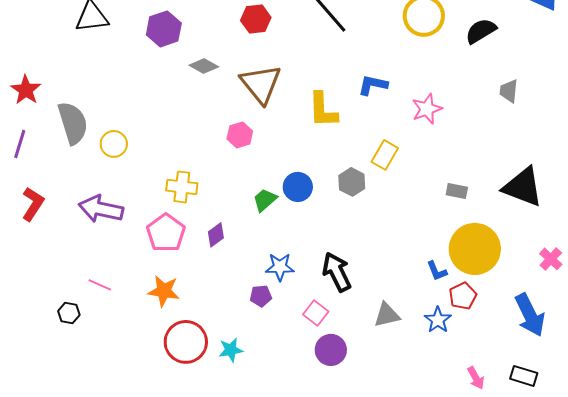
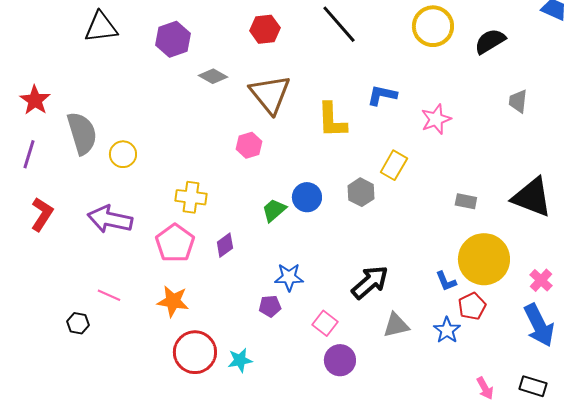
pink cross: (551, 259) -> (541, 280), moved
black arrow: (337, 272) -> (370, 282), moved, turned 75

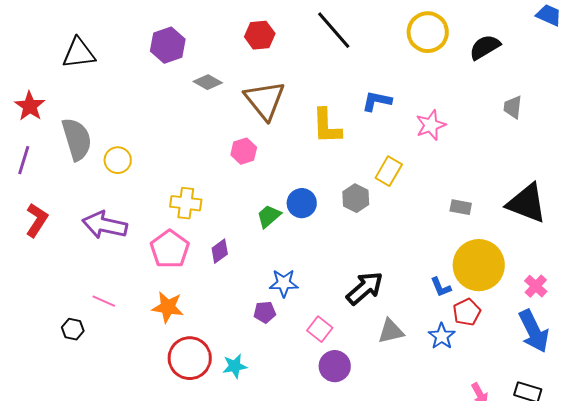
black triangle: (101, 27) -> (79, 53), moved

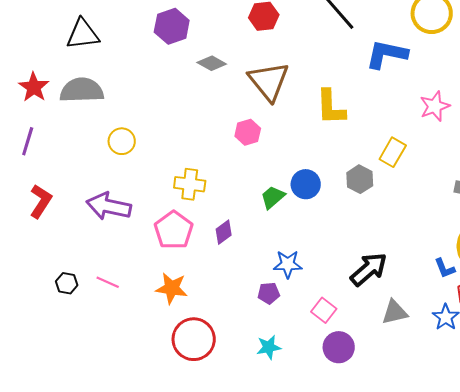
blue L-shape: (377, 101) -> (387, 54), moved, size x1.4
gray semicircle: (77, 139) -> (82, 90), moved, turned -75
black hexagon: (73, 329) -> (67, 283), moved
cyan star: (235, 366) -> (269, 347), moved

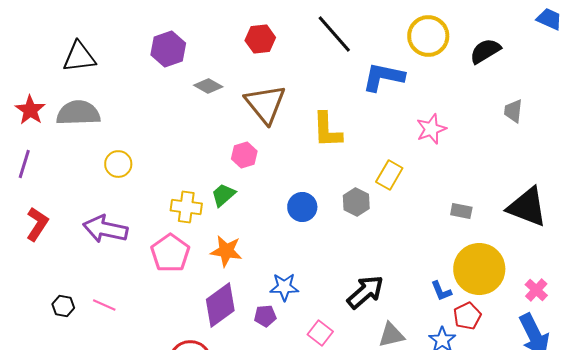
green trapezoid: (273, 197) -> (223, 195), moved
purple diamond: (224, 232) -> (220, 305), moved, size x1.8
orange star: (172, 288) -> (226, 251), moved

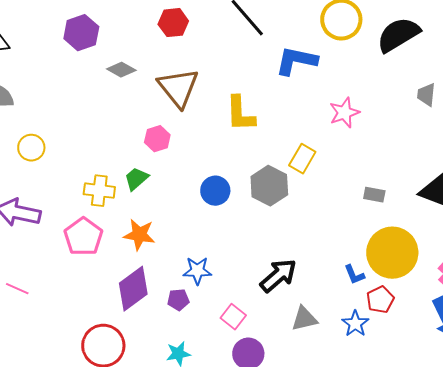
black semicircle: (485, 51) -> (398, 35), size x1.4
gray hexagon: (356, 202) -> (269, 186), size x1.4

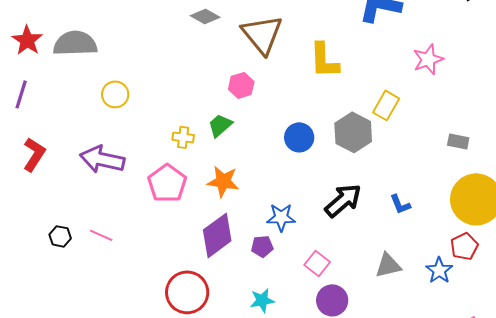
yellow cross: (99, 191) -> (183, 137), size x0.7
blue L-shape: (354, 275) -> (400, 204), moved
black arrow: (278, 276) -> (343, 200), moved

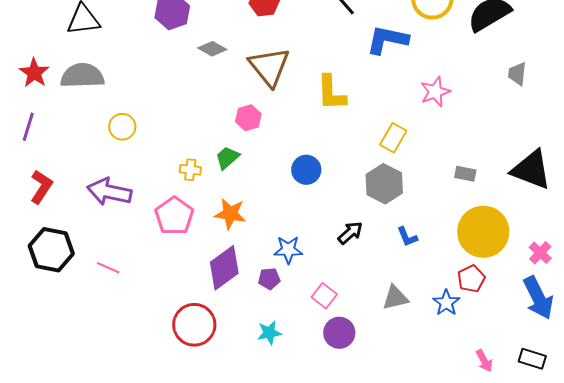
gray hexagon: (353, 132) -> (384, 184), moved
black arrow: (343, 200) -> (350, 233), size x0.7
black hexagon: (60, 236) -> (51, 250), moved, size x2.0

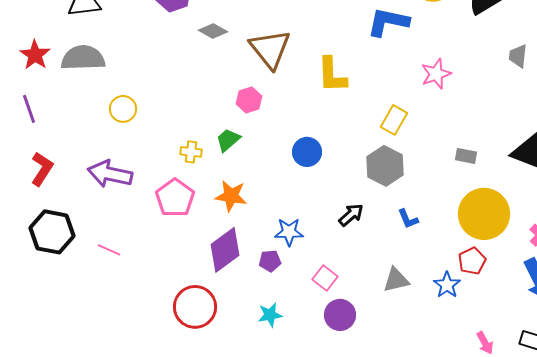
purple line: (28, 127) -> (29, 109), turned -36

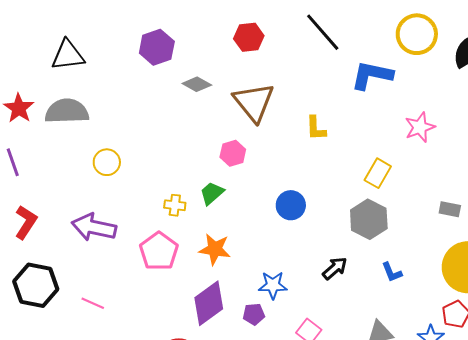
yellow L-shape: (332, 75) -> (316, 128), size x0.7

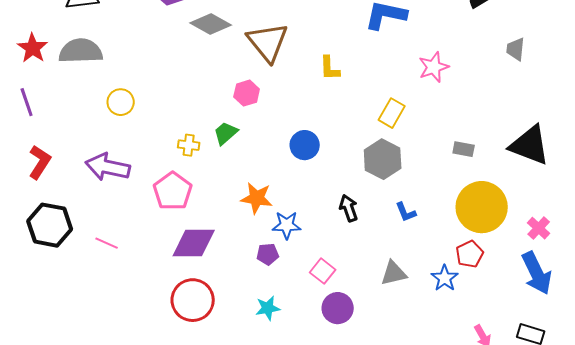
gray diamond: (197, 84) -> (211, 24), size x1.4
orange star: (215, 249) -> (257, 198), moved
black arrow: (335, 268) -> (349, 208), turned -68
purple diamond: (209, 303) -> (194, 243), moved, turned 36

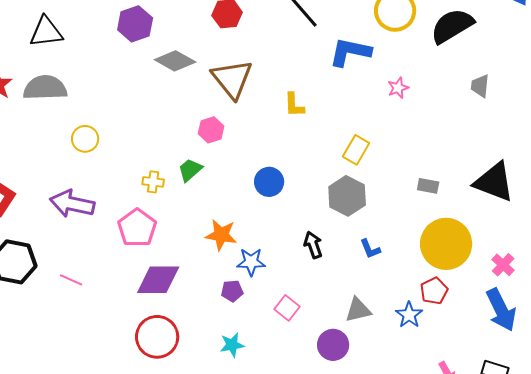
pink star: (434, 67) -> (398, 88), moved, size x0.7
purple circle: (338, 308) -> (333, 345), moved

